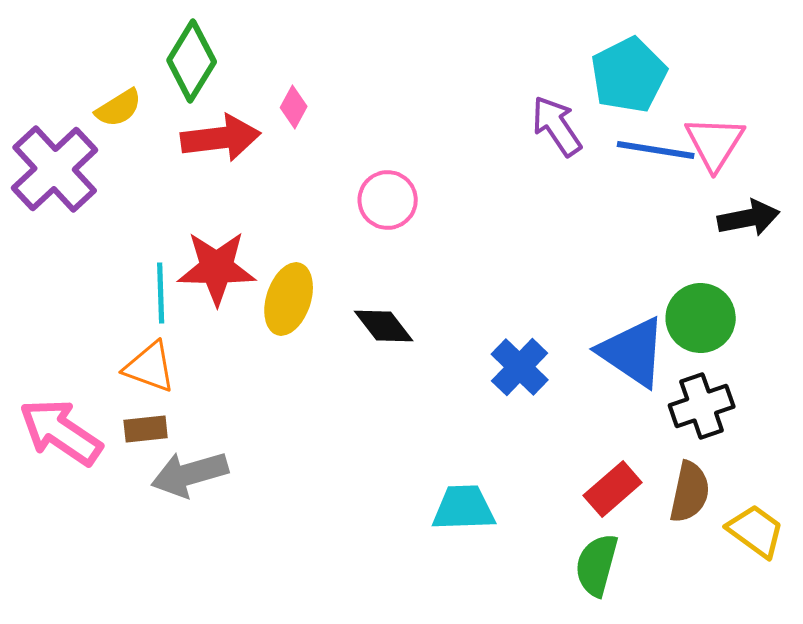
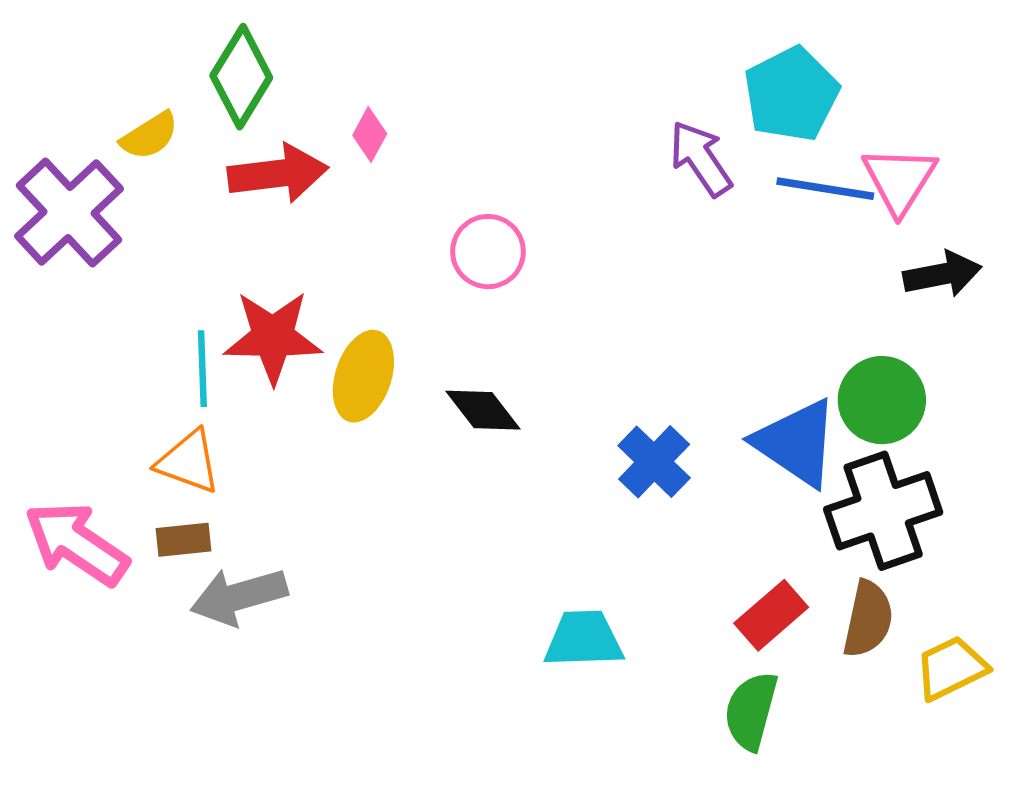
black cross: (702, 406) -> (883, 511), size x1.4
yellow trapezoid: (756, 531) -> (951, 668), turned -62

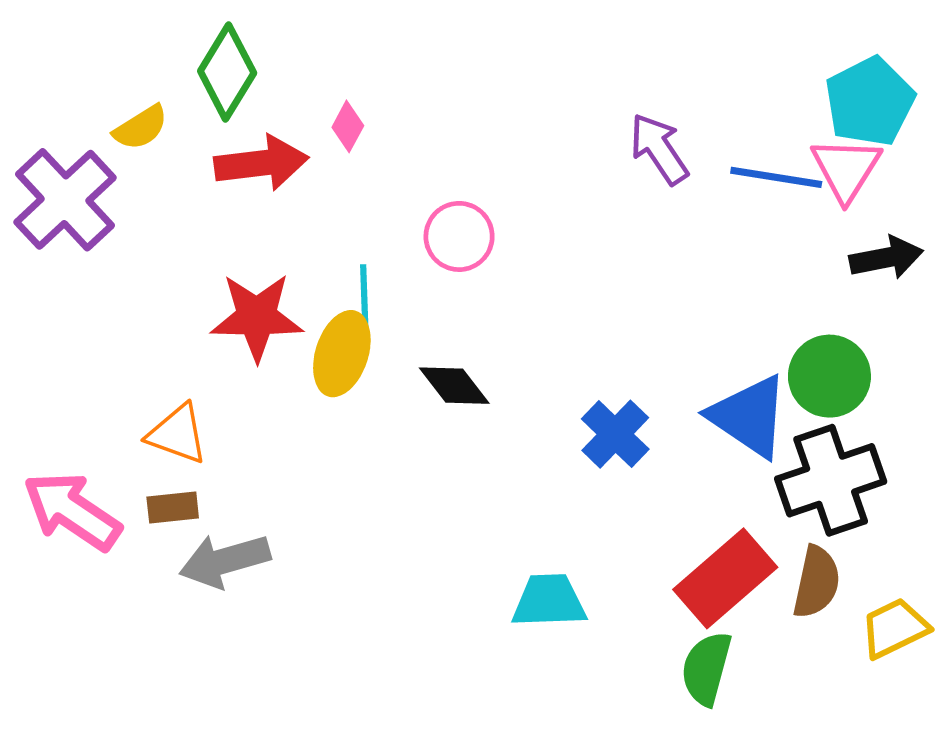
cyan pentagon: (791, 94) -> (870, 102), moved
cyan line: (202, 369) -> (364, 300), moved
red rectangle: (771, 615) -> (725, 578), size x1.5

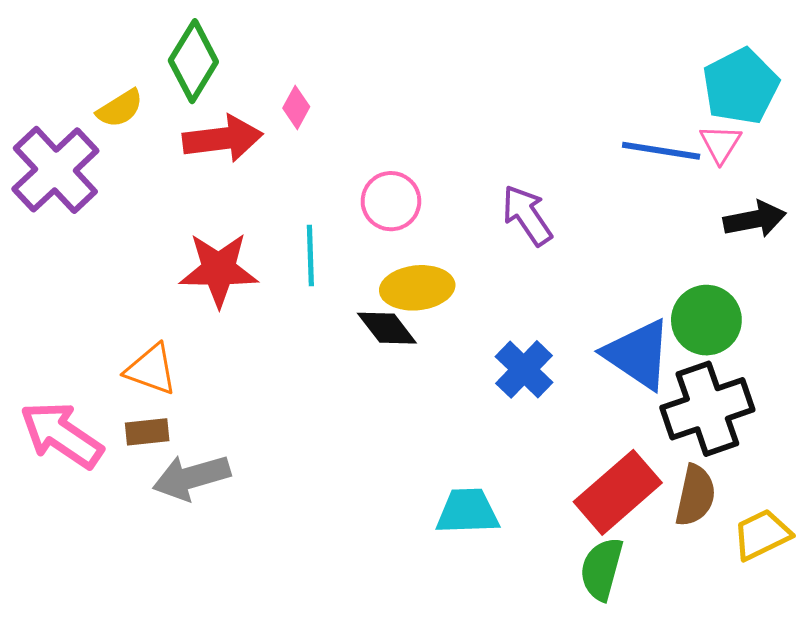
purple arrow: (659, 149) -> (527, 215), moved
pink triangle: (846, 169) -> (721, 144), size x0.7
yellow ellipse: (342, 354) -> (417, 288), moved, turned 66

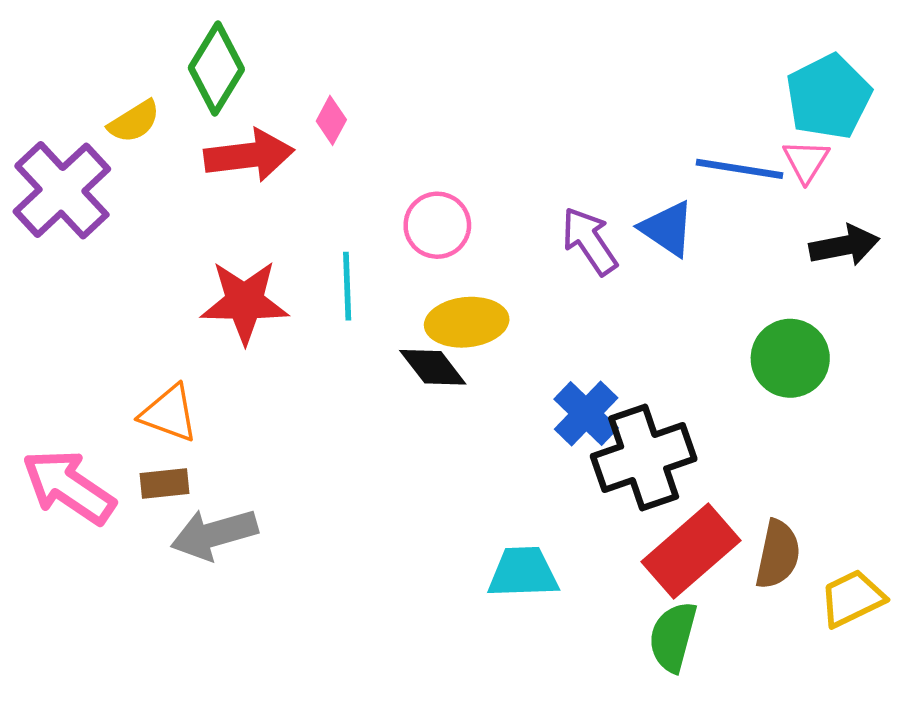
blue triangle: (638, 354) -> (667, 229), moved, size x0.7
black cross: (707, 409) -> (644, 457), moved

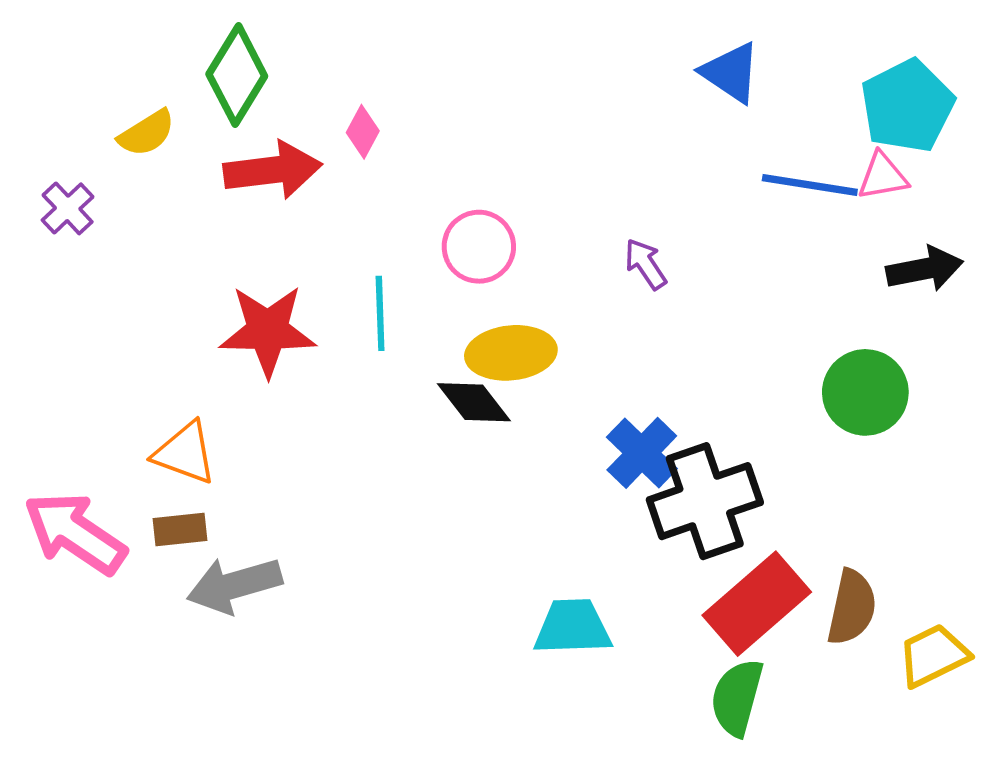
pink triangle: (806, 161) -> (883, 176), turned 48
purple cross: (62, 190) -> (68, 208), size x0.5
blue triangle: (667, 229) -> (731, 73), moved
purple arrow: (590, 241) -> (646, 264), size x0.7

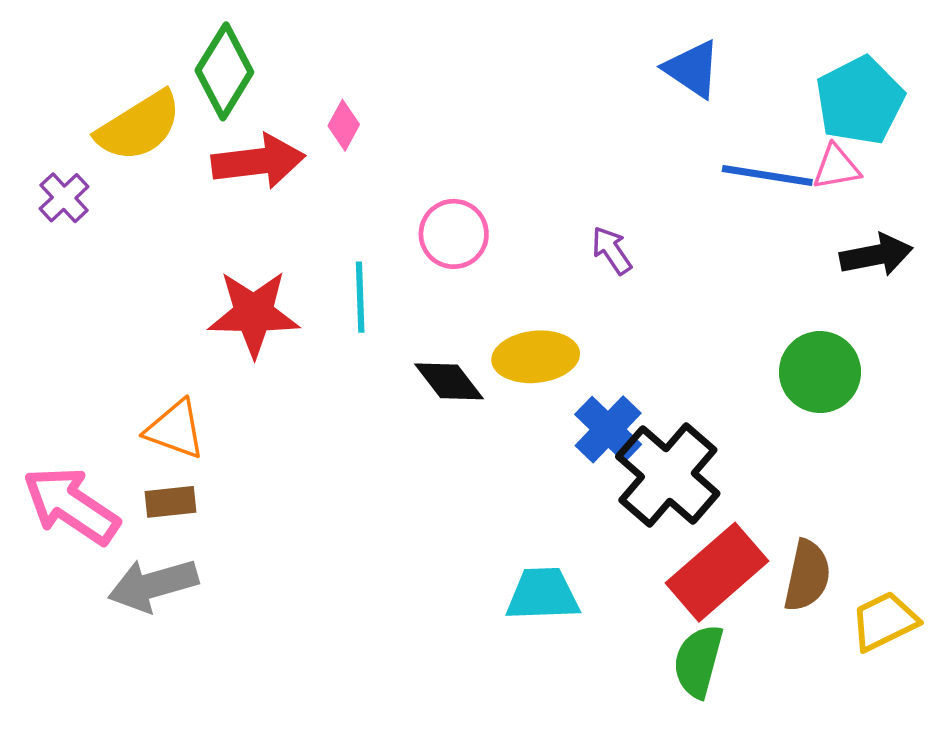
yellow semicircle: (147, 133) -> (139, 126), size x1.6
yellow ellipse: (511, 353) -> (536, 357), moved
black cross: (705, 501) -> (668, 475), turned -30
gray arrow: (234, 585) -> (153, 585), moved

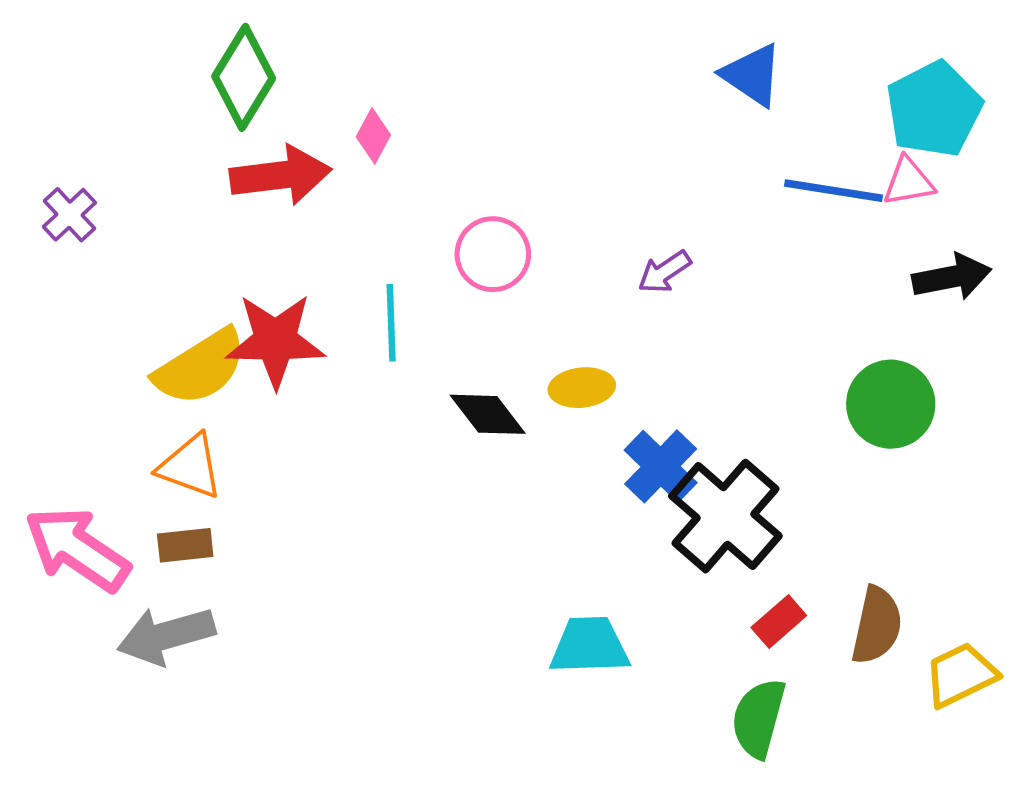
yellow semicircle: (139, 126) -> (200, 367), moved
purple arrow: (612, 250) -> (664, 272), turned -90
yellow ellipse: (536, 357) -> (582, 388), size x0.7
red rectangle: (717, 572) -> (779, 622), size x0.5

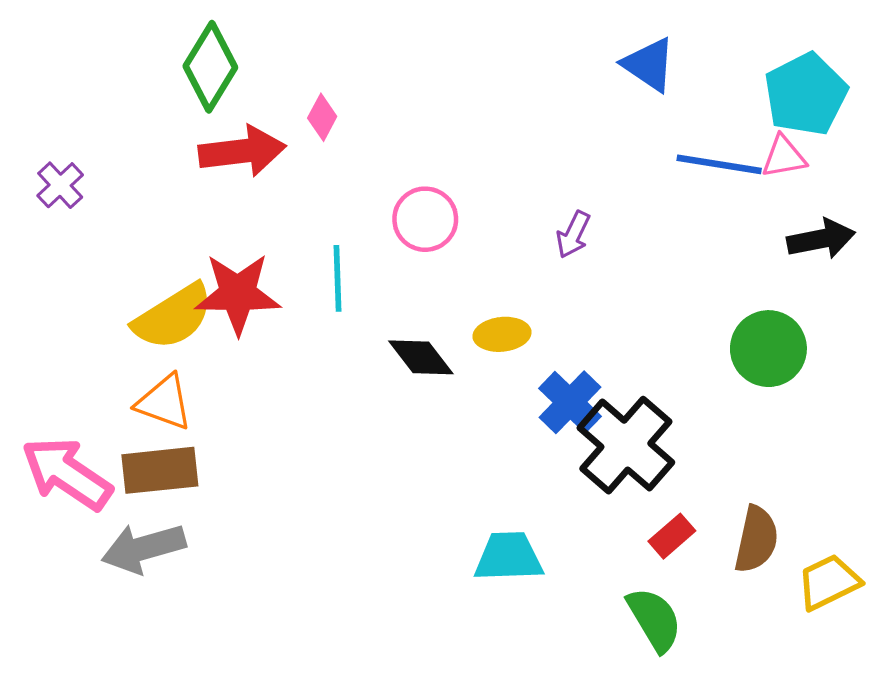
purple arrow: (664, 272) -> (573, 235), turned -30
brown rectangle: (185, 545) -> (160, 470), size x1.6
green semicircle: (759, 718) -> (654, 619), turned 134

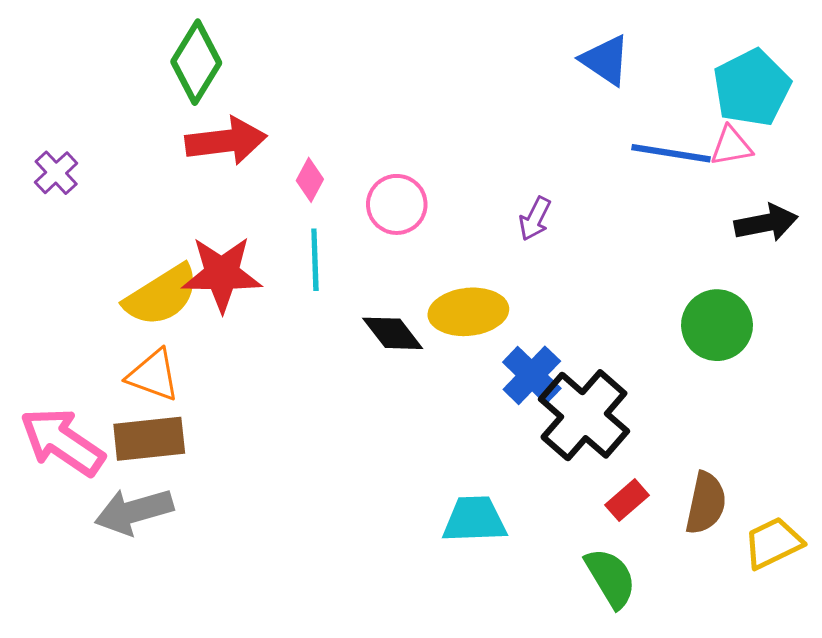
pink diamond: (322, 117) -> (310, 180), moved
yellow ellipse: (502, 334) -> (468, 312), size x1.5

